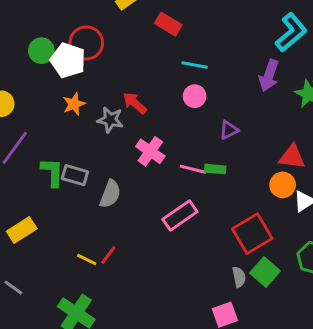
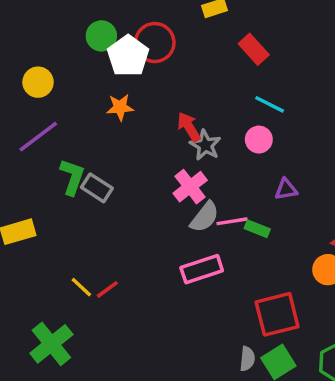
gray star: (110, 120) -> (205, 145), moved
pink line: (193, 169) -> (232, 221), turned -40
gray semicircle: (110, 194) -> (205, 217), moved

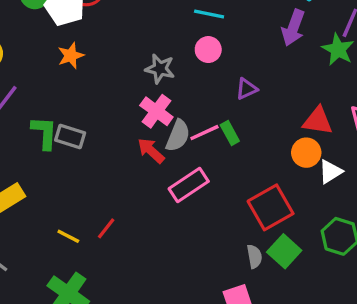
red arrow: (189, 127) -> (151, 151), moved
green rectangle: (257, 229) -> (230, 133), turned 55
yellow line: (81, 287) -> (68, 236), moved

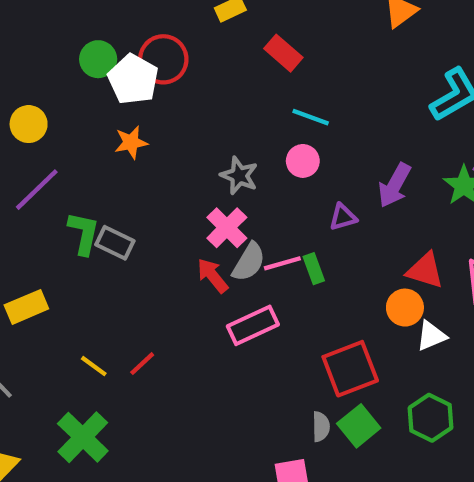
purple arrow: (293, 28) -> (394, 185), moved

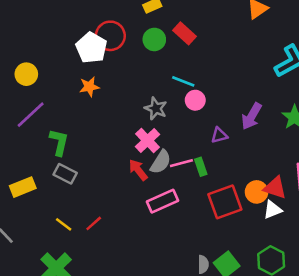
green circle: (98, 59) -> (154, 39), moved
cyan line: (311, 117) -> (183, 81), moved
gray rectangle: (115, 243) -> (65, 174), moved
red triangle: (425, 270) -> (275, 188), moved
red square: (350, 369) -> (225, 202), moved

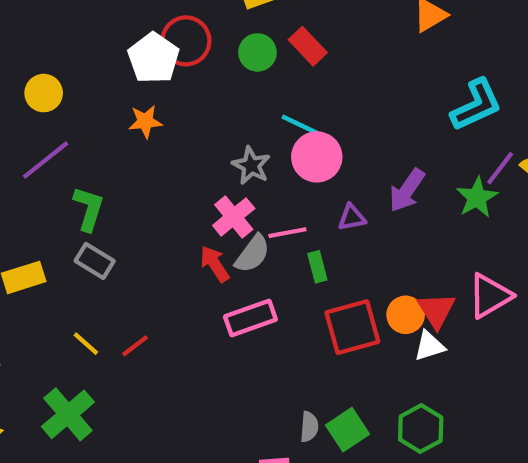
pink circle: (195, 100) -> (317, 157), size x1.5
pink line: (181, 163) -> (287, 233), moved
red triangle: (275, 188) -> (436, 310), turned 35

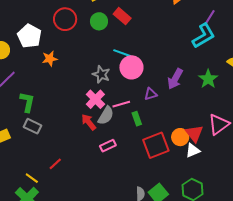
white pentagon: (154, 58) -> (29, 36), moved
purple line: (500, 168) -> (209, 18), moved
pink rectangle: (250, 318) -> (108, 146), size x0.7
yellow line: (86, 344) -> (32, 178), moved

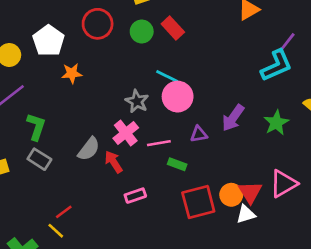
gray semicircle: (106, 116) -> (89, 149), moved
green rectangle: (137, 119) -> (177, 164), turned -56
yellow line: (32, 178) -> (56, 231), moved

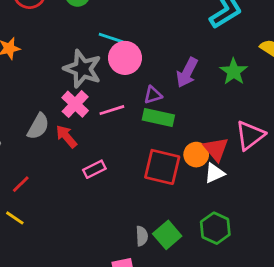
gray star: (137, 101) -> (83, 69), size x1.5
green rectangle: (177, 164) -> (158, 118), moved, size x1.5
red square: (198, 202) -> (162, 167), turned 36
red line: (64, 212) -> (21, 184), moved

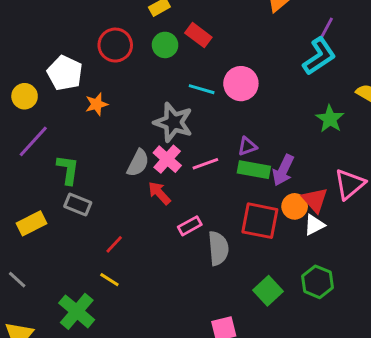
pink circle: (125, 58) -> (241, 84), moved
purple arrow: (187, 73) -> (283, 170), moved
gray semicircle: (38, 126) -> (138, 163), moved
gray semicircle: (142, 236) -> (218, 248), moved, size x1.6

